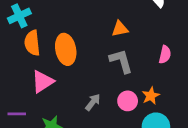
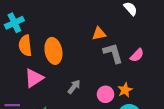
pink semicircle: (165, 55) -> (137, 55), turned 32
gray L-shape: (121, 61) -> (113, 53), moved
gray arrow: (93, 102) -> (74, 87), moved

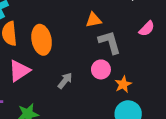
pink semicircle: (137, 55) -> (147, 29), moved
pink circle: (105, 94) -> (101, 69), moved

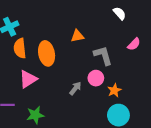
orange triangle: (94, 20) -> (77, 36), moved
gray arrow: (65, 81) -> (75, 88), moved

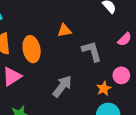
pink circle: (96, 78) -> (121, 75), moved
gray arrow: (75, 88) -> (62, 86), size x1.5

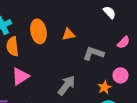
orange ellipse: (32, 49) -> (38, 31), moved
gray L-shape: (92, 51) -> (93, 53), turned -55

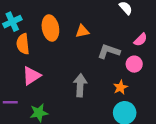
pink circle: (120, 75) -> (134, 64), moved
gray arrow: (66, 85) -> (80, 85), turned -35

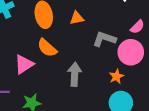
orange semicircle: (23, 44) -> (47, 48), moved, turned -42
pink circle: (134, 64) -> (131, 52), size x1.5

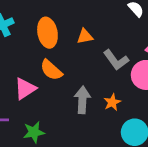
gray L-shape: (104, 39) -> (116, 60), turned -145
orange star: (116, 76) -> (112, 102), moved

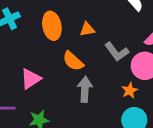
orange semicircle: (51, 70) -> (73, 61), moved
orange star: (112, 102) -> (130, 91), moved

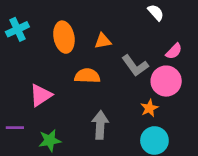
orange semicircle: (73, 61) -> (87, 76), turned 140
gray arrow: (85, 89) -> (100, 125), moved

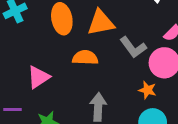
orange triangle: (103, 41) -> (101, 23), size x1.6
orange star: (149, 108) -> (147, 90), turned -30

